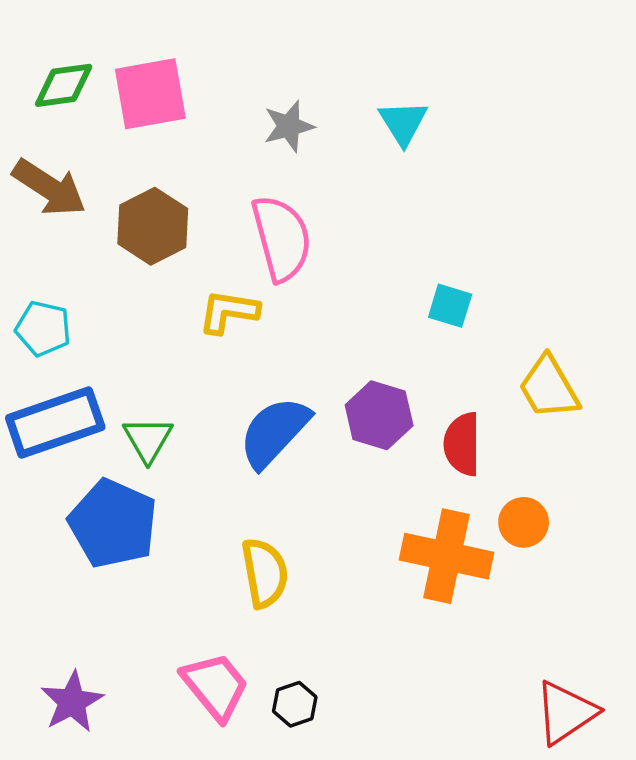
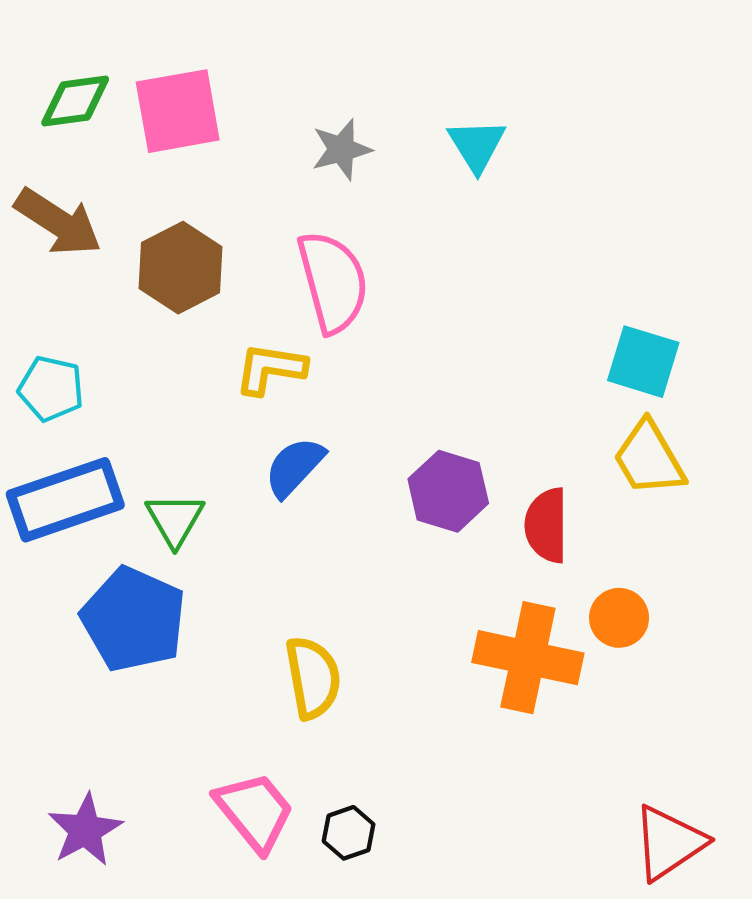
cyan square: (450, 306) -> (643, 362), moved, size x1.4
blue semicircle: (274, 432) -> (294, 467), moved, size x0.7

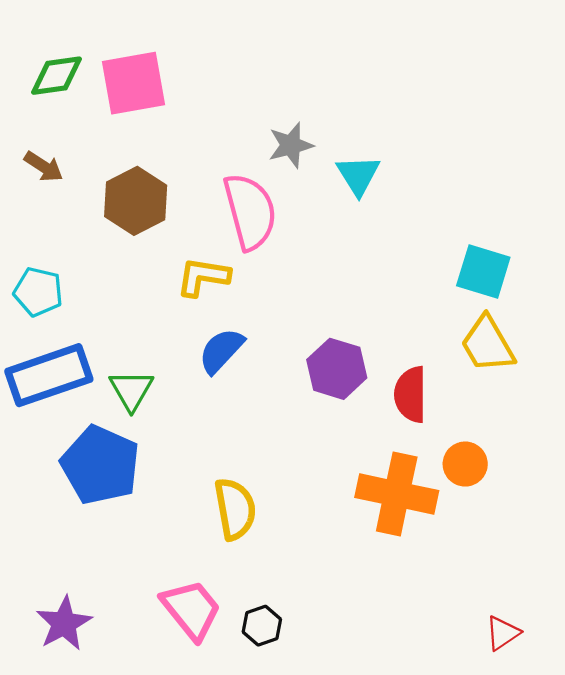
cyan triangle: (477, 145) -> (358, 175), moved
gray star: (341, 149) -> (291, 145), moved
brown arrow: (58, 222) -> (44, 167), size x0.6
red triangle: (669, 843) -> (503, 633), size x0.6

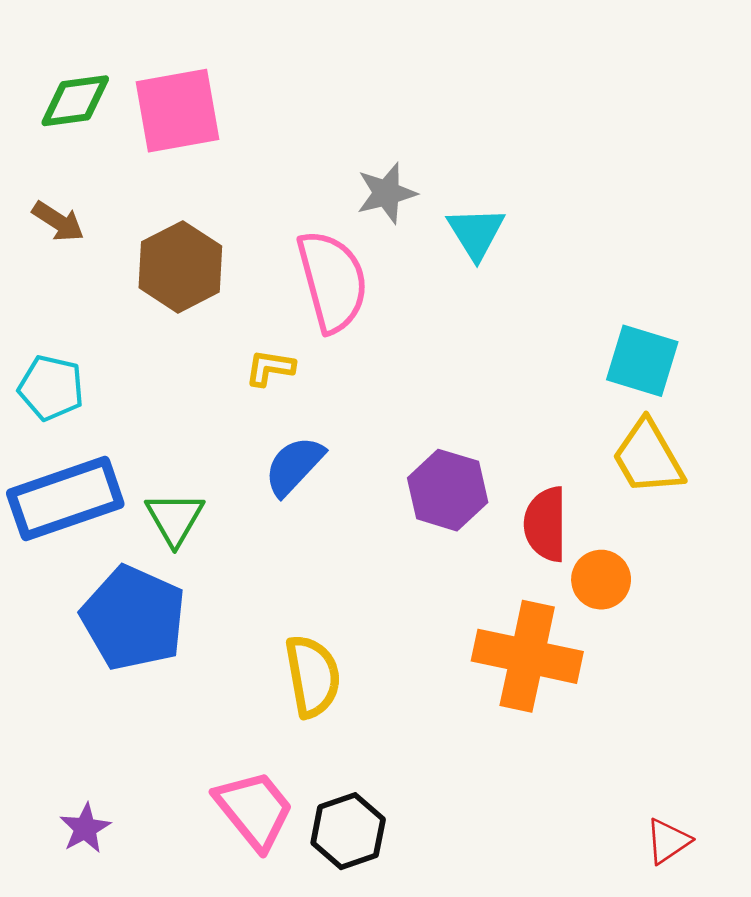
yellow L-shape: (203, 277) -> (270, 368), size x0.7
orange circle: (465, 464) -> (601, 580), moved
purple star: (64, 623) -> (85, 828), size x0.7
black hexagon: (262, 626) -> (348, 831), size x1.4

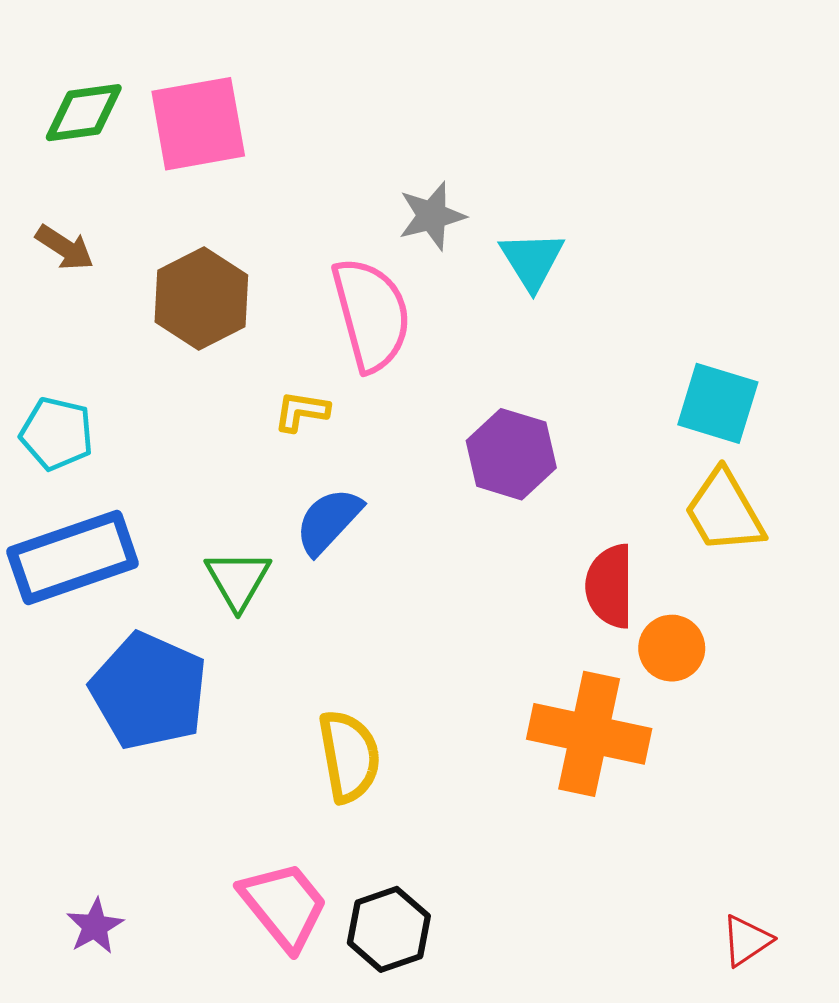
purple hexagon: (448, 490) -> (511, 454), moved
green triangle: (175, 518) -> (238, 580), moved

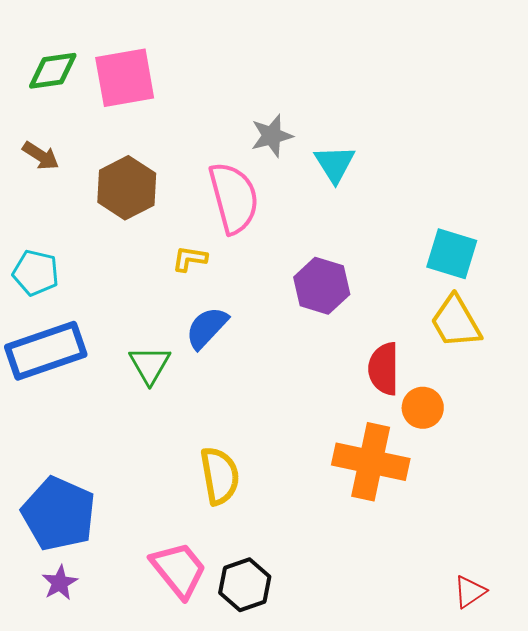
blue pentagon: (149, 691) -> (59, 514), moved

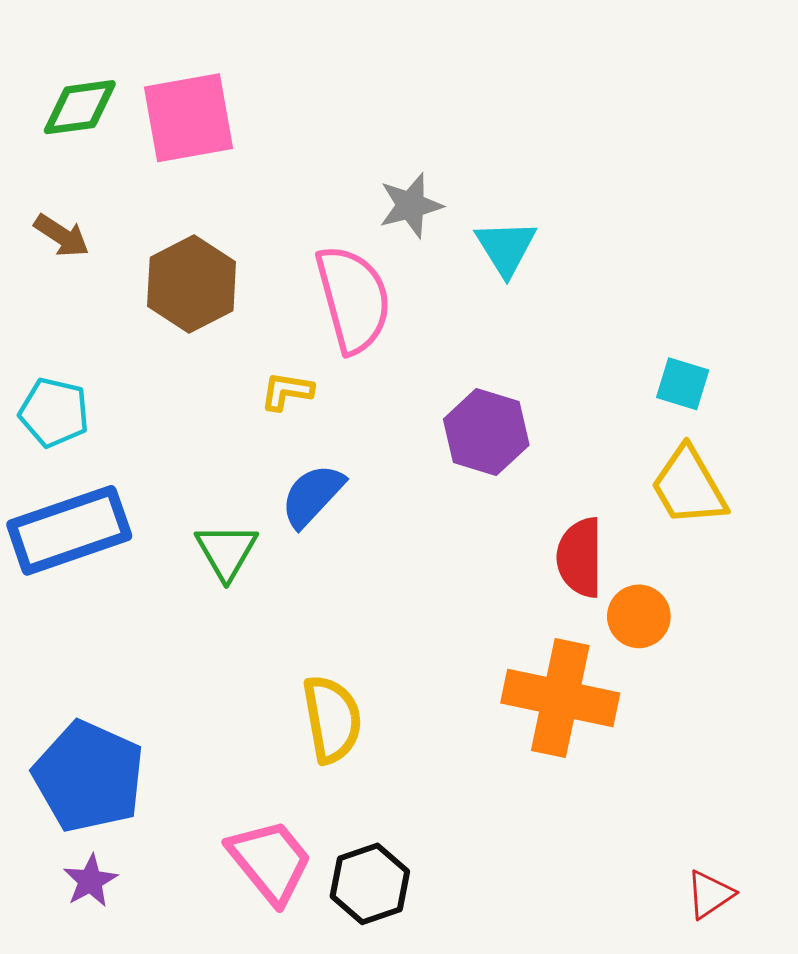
cyan square: (452, 254) -> (683, 384), size x0.7

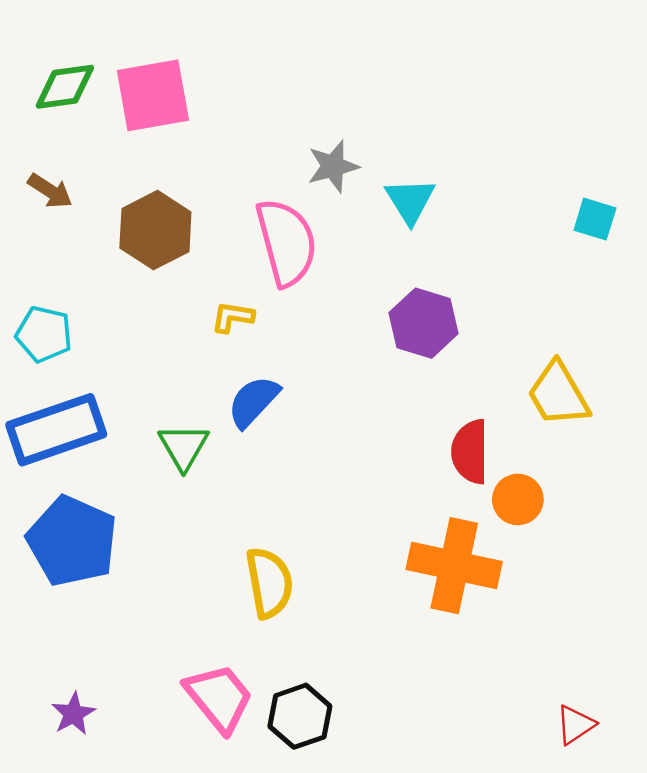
cyan square: (683, 384) -> (595, 219), moved
purple hexagon: (486, 432) -> (424, 323), moved
blue pentagon: (89, 777) -> (72, 541), moved

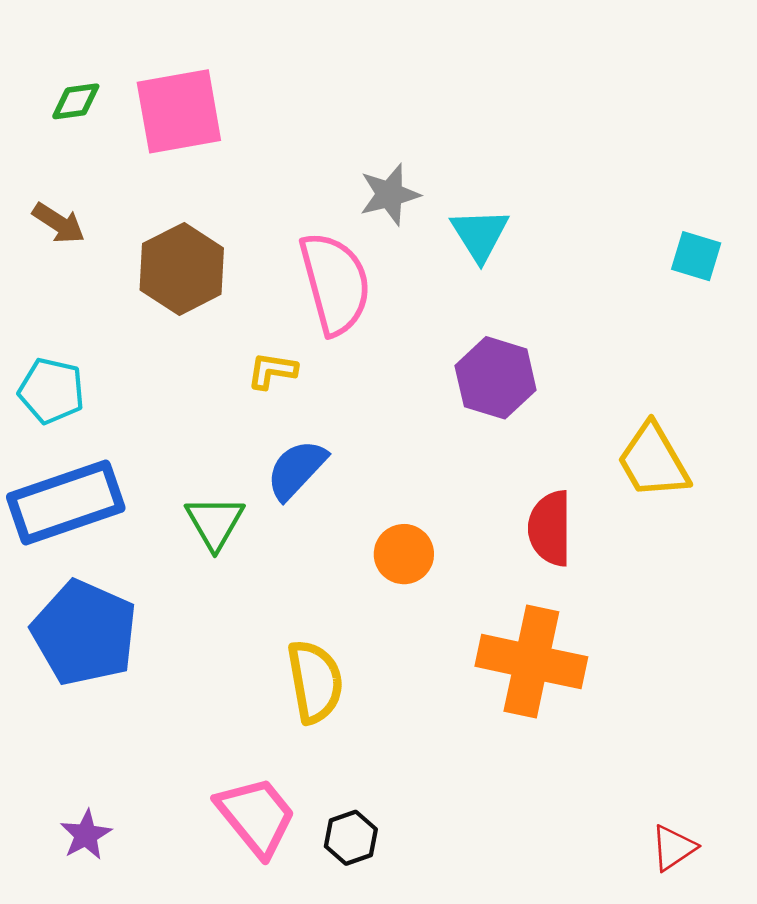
green diamond: (65, 87) -> (76, 101), size x0.7
orange circle: (518, 499) -> (404, 554), moved
black hexagon: (300, 716) -> (351, 838), size x0.7

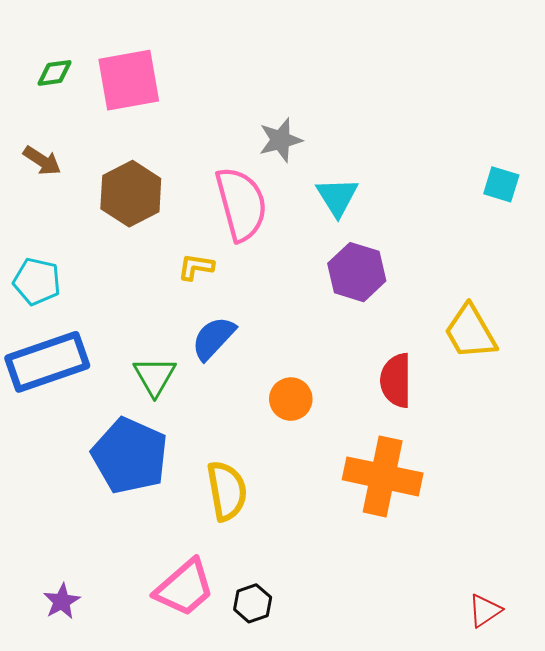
cyan triangle: (480, 235) -> (337, 197), moved
blue pentagon: (84, 633) -> (130, 456), moved
pink trapezoid: (256, 816) -> (184, 588), turned 88

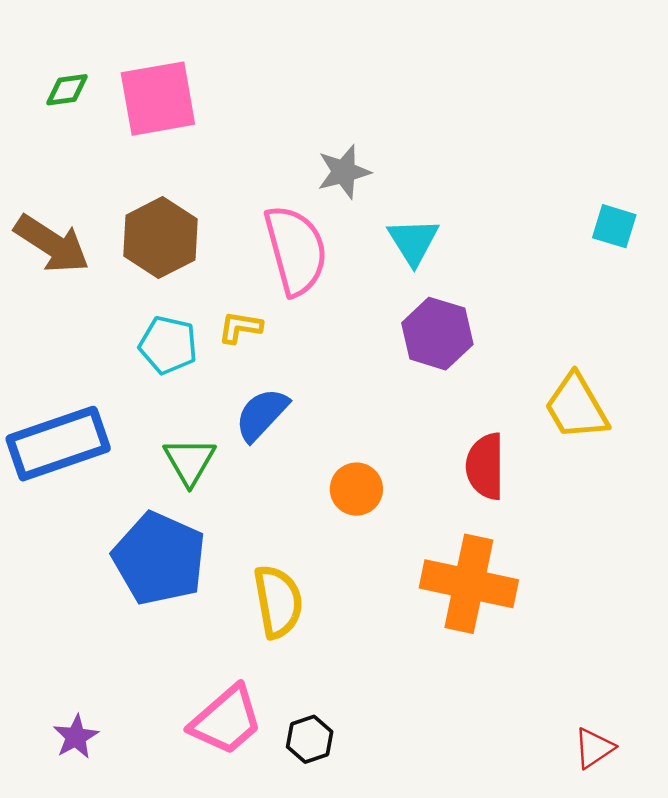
brown arrow: (42, 161) -> (52, 244), moved, size x1.6
cyan pentagon: (37, 281) -> (168, 345), moved

